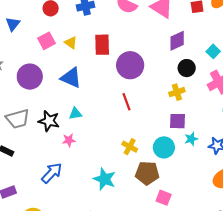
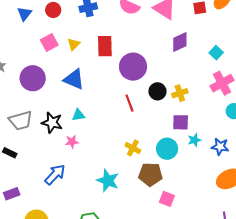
blue triangle: (13, 24) -> (24, 14), moved
yellow triangle: (71, 43) -> (74, 44), turned 40
black circle: (187, 68) -> (157, 91), moved

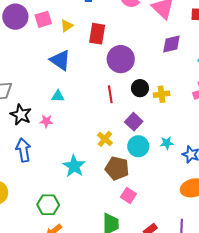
purple circle: (33, 78) -> (15, 17), moved
purple square: (181, 122) -> (134, 122), moved, turned 30
black star: (52, 123) -> (21, 115), moved
blue arrow: (55, 175) -> (23, 150), turned -65

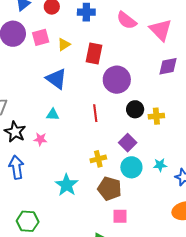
red line: (110, 94) -> (95, 113), moved
yellow cross: (105, 139) -> (98, 159), turned 35
pink square: (128, 196) -> (120, 216), turned -35
green hexagon: (48, 205) -> (28, 221), moved

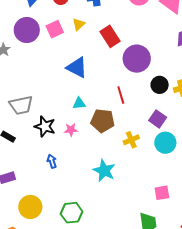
yellow triangle: (64, 44) -> (79, 24), moved
red rectangle: (94, 53) -> (110, 36), turned -35
blue arrow: (16, 167) -> (52, 161), size x0.6
brown pentagon: (109, 189) -> (103, 121), moved

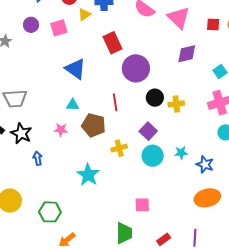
yellow triangle: (79, 24) -> (84, 15), moved
purple circle: (27, 30) -> (31, 25), size x0.6
black star: (45, 126) -> (21, 133), moved

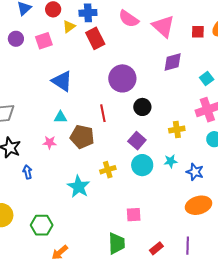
red rectangle: (113, 43) -> (95, 38), moved
yellow cross: (176, 104) -> (177, 129), moved
yellow cross: (119, 148) -> (108, 170), moved

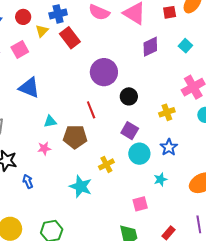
cyan square: (207, 78) -> (185, 46), moved
blue triangle: (62, 81) -> (29, 88), moved
cyan star: (171, 161) -> (160, 179), moved
blue star: (195, 172) -> (169, 147), moved, turned 30

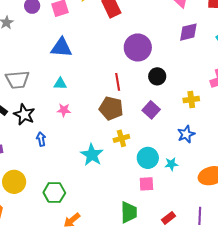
blue triangle: (29, 88) -> (61, 48), turned -30
cyan triangle: (50, 122) -> (60, 84), moved
brown pentagon: (75, 137) -> (111, 108), moved
cyan circle: (139, 154) -> (148, 158), moved

